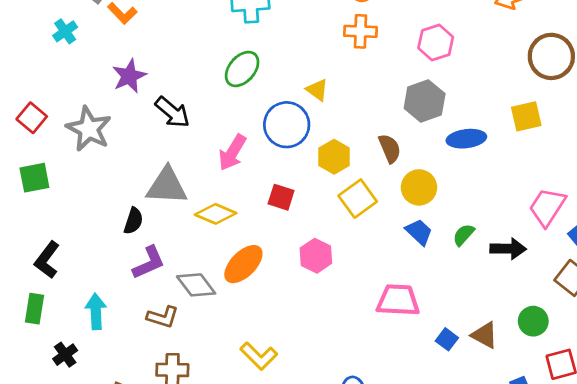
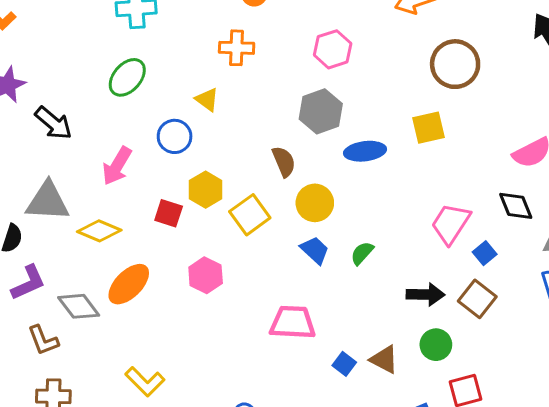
orange cross: (360, 31) -> (237, 48), moved
blue circle: (287, 125) -> (175, 136), size x0.7
yellow hexagon: (334, 157) -> (206, 190), moved
black arrow: (508, 249) -> (426, 294), moved
brown L-shape: (163, 317) -> (43, 340), turned 52

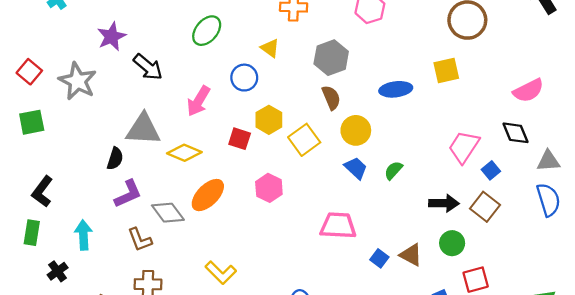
gray hexagon: (321, 111) -> (331, 58), moved

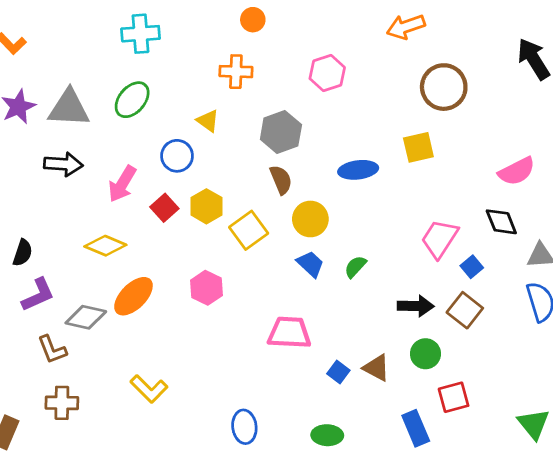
black arrow: (148, 67) -> (63, 164), moved, turned -36
gray triangle: (143, 129) -> (69, 108), moved
red square: (240, 139) -> (164, 208), moved, turned 30
gray diamond: (168, 213) -> (86, 317), turned -40

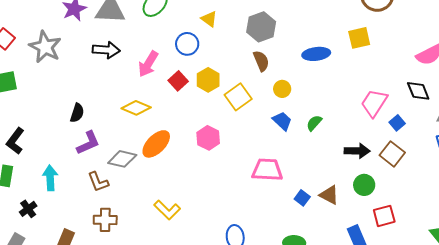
yellow circle: (310, 219) -> (282, 89), size x0.7

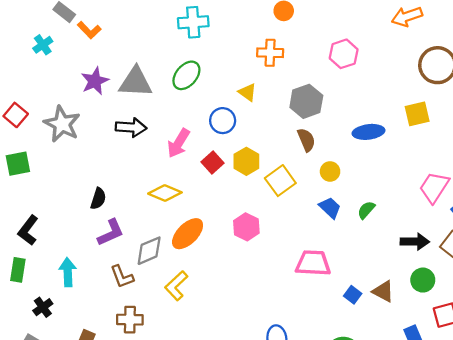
gray diamond: (122, 159) -> (149, 251), turned -36
yellow L-shape: (167, 210) -> (176, 286), moved, turned 92

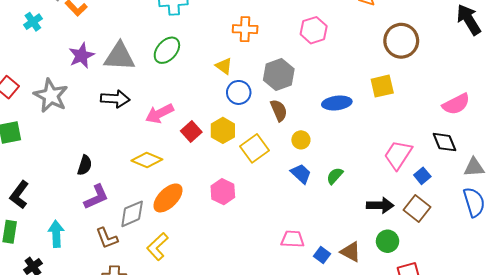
blue circle: (223, 121) -> (239, 92), moved
pink arrow: (179, 143) -> (160, 114), turned 32
pink trapezoid: (313, 263) -> (293, 239), moved, size x0.7

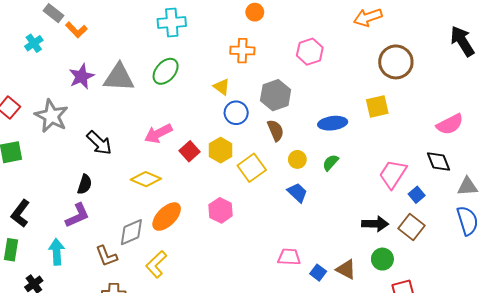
black arrow: (115, 99) -> (99, 143), moved, turned 40
green semicircle: (335, 176) -> (331, 163), moved
purple L-shape: (96, 197) -> (77, 215), moved

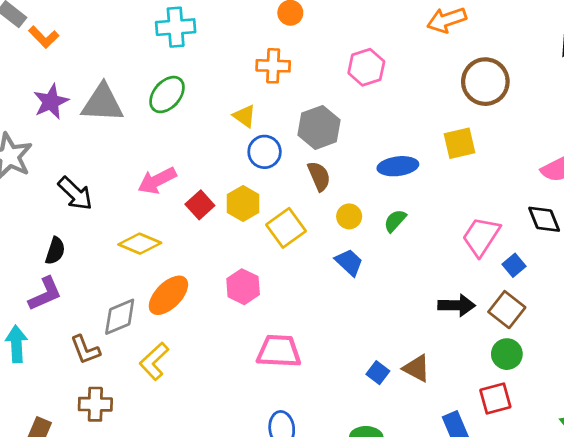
pink trapezoid: (289, 257) -> (279, 351), moved, size x1.4
green circle: (382, 259) -> (507, 354), moved

